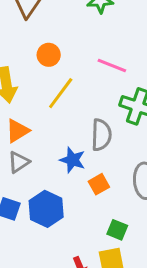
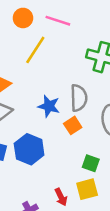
pink line: (112, 66) -> (58, 21), moved
gray semicircle: (101, 135) -> (79, 98), moved

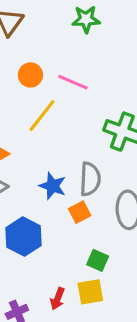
red arrow: (61, 197) -> (57, 299), turned 42

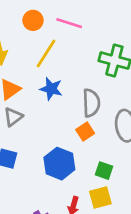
blue star: (53, 186) -> (51, 89), moved
blue hexagon: (24, 237) -> (59, 164), moved

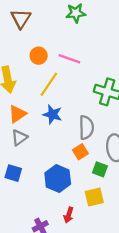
green square: (104, 171) -> (100, 169), moved
yellow square: (100, 198) -> (94, 197), moved

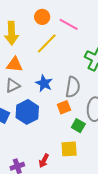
orange triangle: (17, 114) -> (15, 65), turned 30
blue star: (52, 114) -> (44, 83), moved
blue hexagon: (58, 178) -> (27, 112), moved

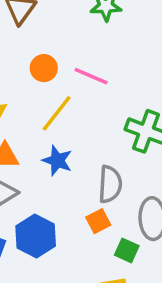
blue star: (44, 83) -> (57, 161), moved

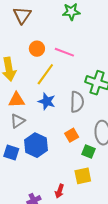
gray semicircle: (110, 184) -> (77, 102), moved

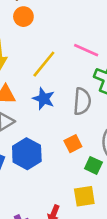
orange circle: (37, 49) -> (23, 17), moved
pink line: (64, 52) -> (86, 50), moved

